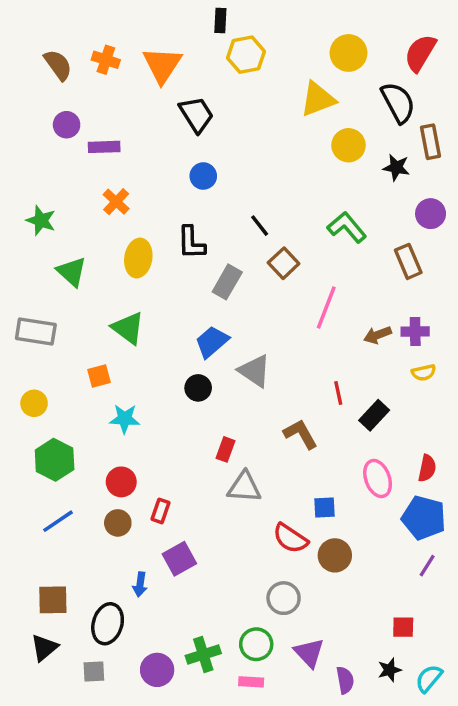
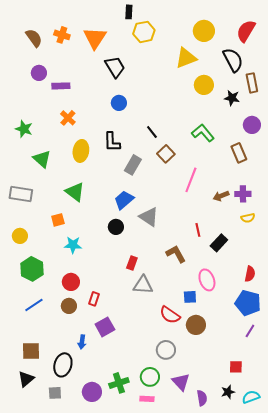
pink ellipse: (378, 478) -> (207, 280), moved
cyan semicircle: (429, 678) -> (251, 397), turned 30

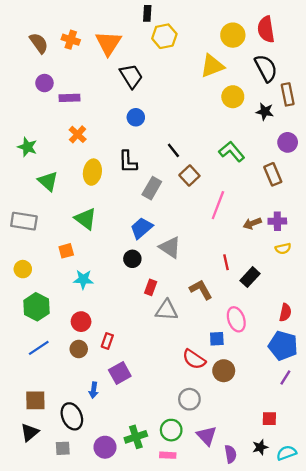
red semicircle: (246, 31) -> (266, 29), moved, turned -40
red rectangle: (132, 263) -> (151, 287), moved
gray triangle: (143, 285) -> (167, 310), moved
black ellipse: (63, 365) -> (72, 416), turned -40

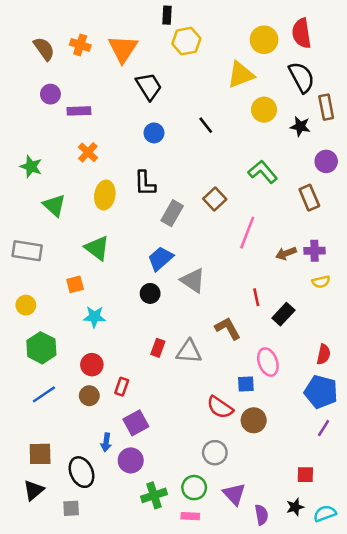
black line: (173, 150) -> (206, 125), moved
red rectangle: (151, 287) -> (158, 348), moved
purple circle: (105, 447) -> (131, 460), moved

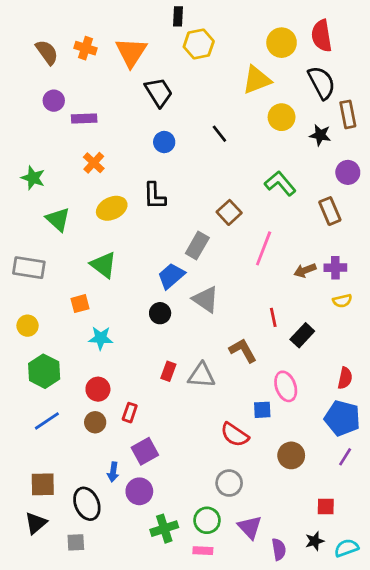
yellow ellipse: (105, 195) -> (112, 208), turned 56
gray rectangle: (172, 213) -> (197, 246), moved
brown circle: (254, 420) -> (291, 455), moved

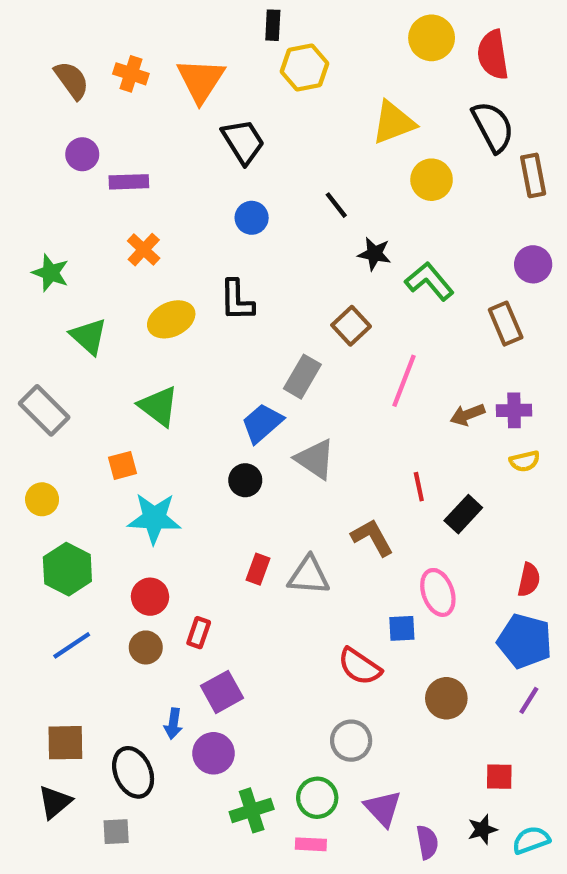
yellow circle: (282, 43) -> (432, 38), moved
black star: (320, 135) -> (374, 254), moved
gray rectangle: (29, 268) -> (44, 410), turned 36
cyan star: (101, 338) -> (154, 518), size x1.4

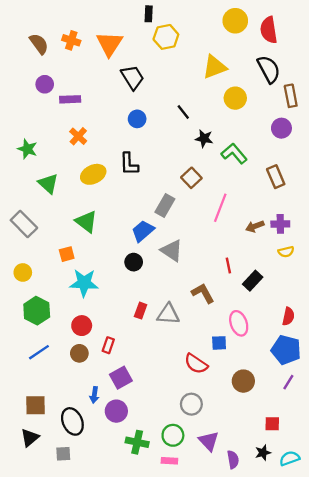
purple circle: (533, 264) -> (281, 128), moved
green cross: (252, 810) -> (137, 442), turned 30

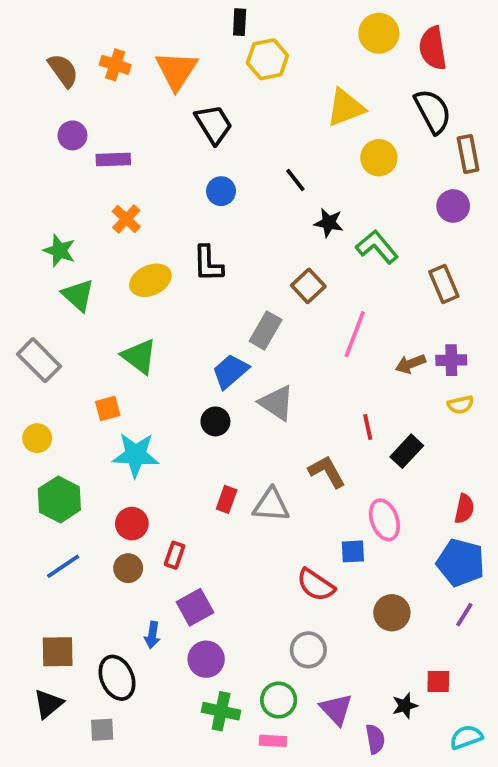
green star: (27, 149) -> (59, 251), moved
purple circle: (116, 411) -> (206, 659), moved
black star: (263, 453) -> (405, 706), moved

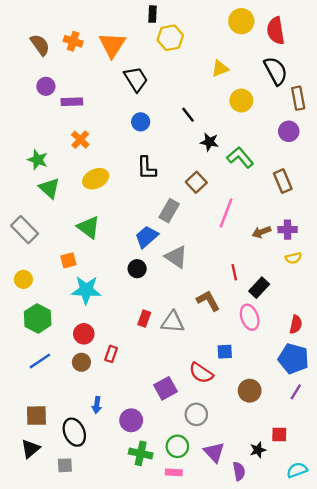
yellow triangle: (345, 108) -> (220, 69), size x0.7
black L-shape: (208, 264) -> (147, 168), moved
pink ellipse: (384, 520) -> (250, 317), moved
purple square: (195, 607) -> (166, 388), moved

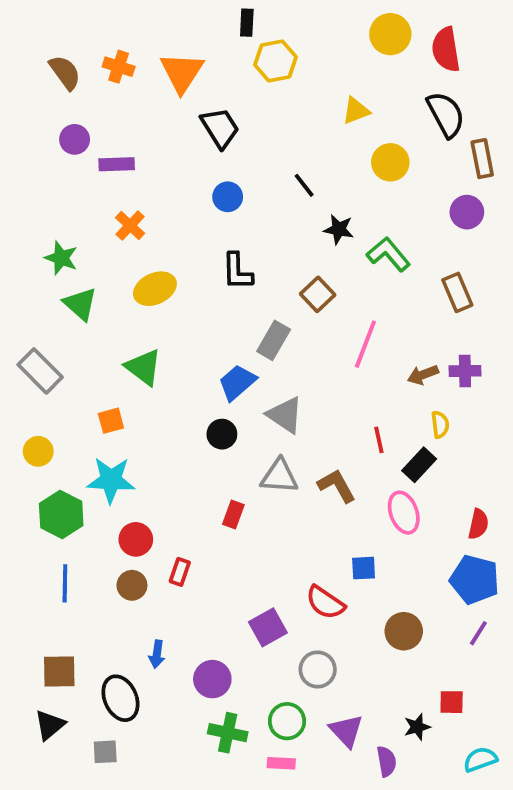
yellow semicircle: (293, 258) -> (440, 425), moved, turned -84
cyan star: (86, 290) -> (111, 480), moved
gray triangle: (173, 322) -> (279, 476), moved
blue line: (40, 361) -> (65, 583), turned -55

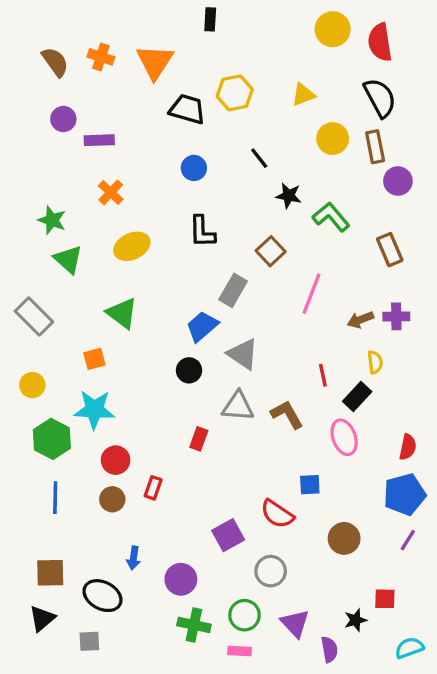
yellow hexagon: (276, 61) -> (235, 93), moved
black trapezoid: (220, 128) -> (187, 109), turned -42
brown rectangle: (482, 159) -> (375, 147), moved
blue pentagon: (475, 580) -> (404, 494), turned -30
black ellipse: (120, 698) -> (102, 596), turned -39

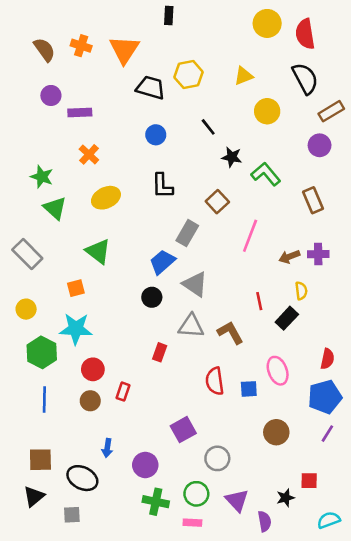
brown rectangle: (375, 147) -> (331, 111), moved, turned 70
pink ellipse: (344, 437) -> (278, 371), moved
red semicircle: (277, 514) -> (215, 381), moved, turned 48

